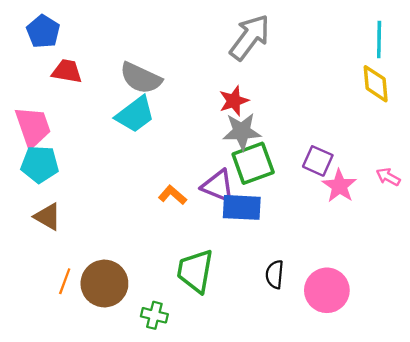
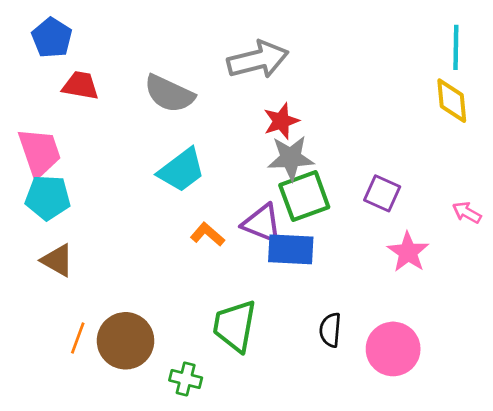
gray arrow: (250, 37) -> (258, 60), moved, turned 39
cyan trapezoid: (135, 114) -> (182, 170), moved
pink star: (339, 186) -> (408, 252), moved

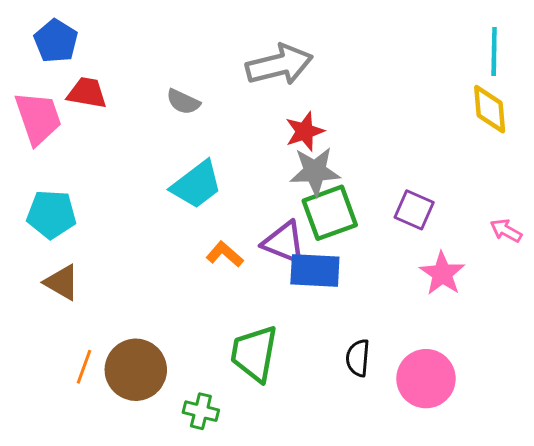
gray semicircle: (169, 94) -> (183, 102), size x0.6
pink trapezoid: (40, 152) -> (38, 118), moved

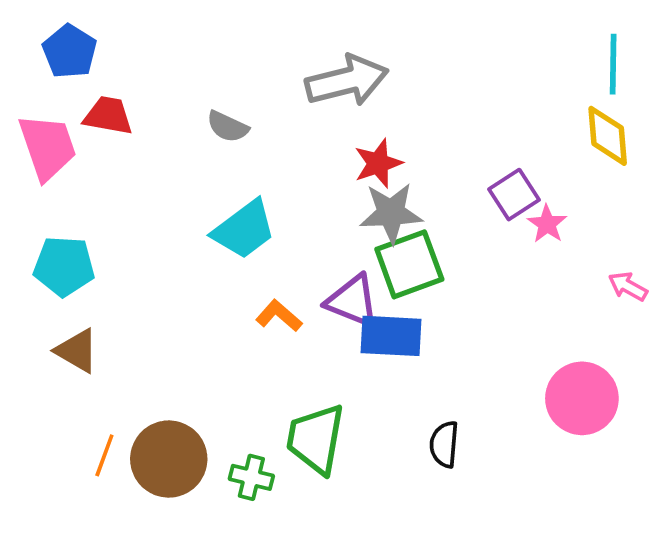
purple square: (414, 210) -> (514, 195), moved, turned 33
pink star: (442, 274) -> (547, 224), moved, size x0.7
pink circle: (426, 379) -> (582, 398), moved
green cross: (201, 411) -> (251, 477), moved

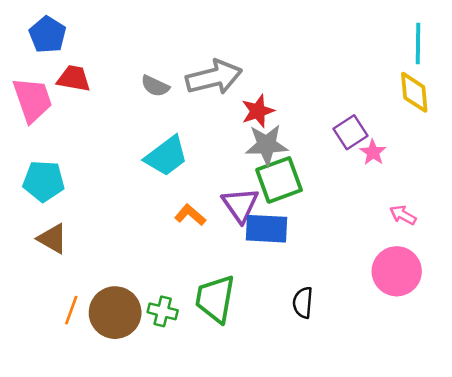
gray arrow: (347, 81) -> (214, 77), moved
pink arrow: (628, 286) -> (403, 215), moved
purple triangle: (352, 301) -> (240, 205), turned 33
green cross: (251, 477) -> (163, 311), moved

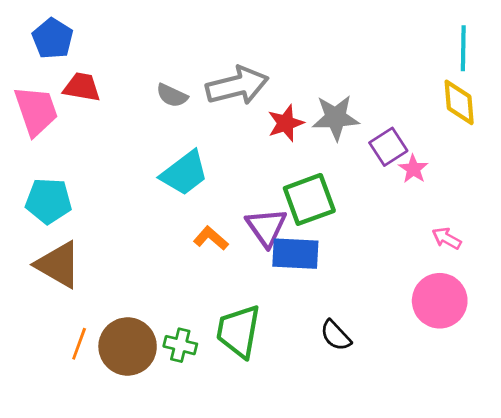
gray star: (267, 145) -> (336, 118), moved
brown triangle: (52, 239) -> (58, 265), size x1.4
black semicircle: (303, 303) -> (336, 335), turned -48

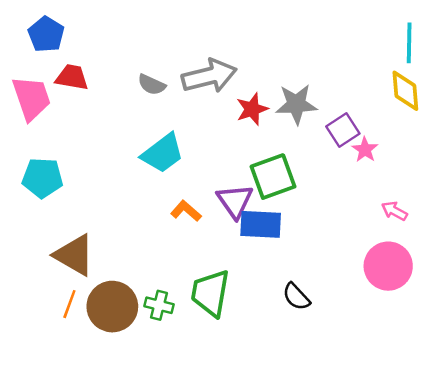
brown triangle: (58, 265) -> (74, 255), moved

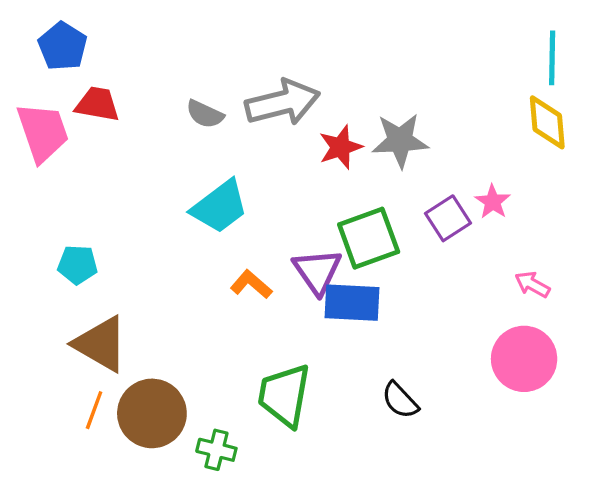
purple square: (343, 130) -> (448, 218), moved
cyan pentagon: (42, 178) -> (78, 265), moved, size x0.7
green cross: (159, 305) -> (216, 450), moved

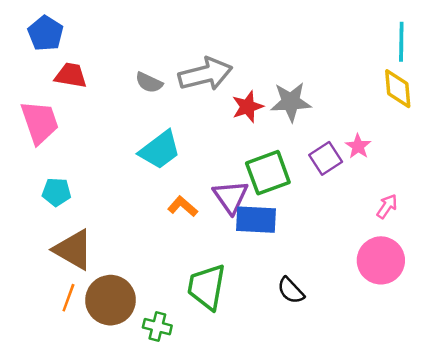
pink trapezoid: (43, 132) -> (40, 122), moved
pink arrow: (532, 284) -> (387, 206), turned 95

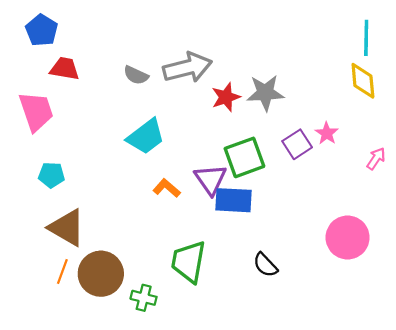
pink arrow: (387, 206) -> (376, 159), moved

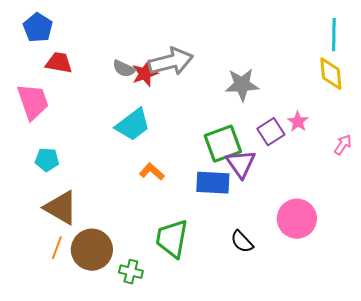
red star: (226, 97) -> (145, 74), moved
purple triangle: (210, 179) -> (241, 164), moved
pink circle: (348, 238) -> (297, 219), moved

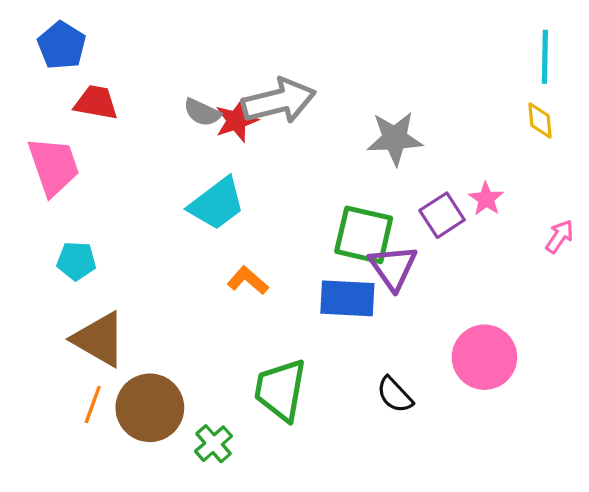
yellow diamond: (331, 74) -> (540, 121), size x0.7
green square: (223, 144) -> (364, 235), turned 33
green cross: (131, 272) -> (214, 444), turned 35

